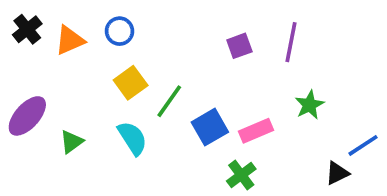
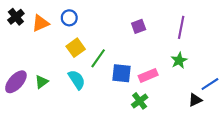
purple line: (291, 42) -> (181, 27), moved
purple ellipse: (27, 116) -> (16, 82), moved
blue square: (210, 127) -> (121, 73), turned 36

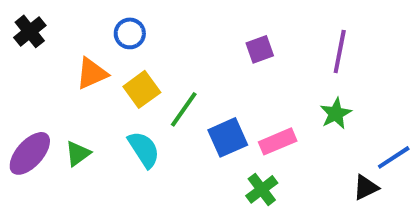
orange triangle: (40, 23) -> (92, 73), moved
blue square: (121, 73) -> (228, 137), turned -30

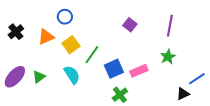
black cross: (30, 31) -> (16, 32), moved
purple square: (260, 49) -> (130, 25), turned -32
green cross: (262, 189) -> (120, 95), moved

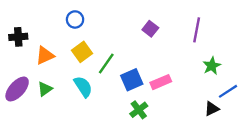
black cross: (16, 32) -> (18, 37), turned 35
orange triangle: (46, 37) -> (45, 55), moved
green star: (168, 57) -> (212, 66), moved

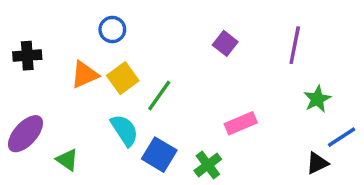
orange triangle: (45, 55) -> (85, 75), moved
blue square: (132, 80) -> (159, 155), moved, turned -35
green triangle: (45, 89) -> (67, 160), moved, turned -49

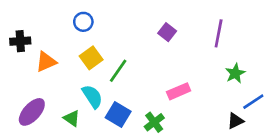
orange triangle: (85, 75) -> (46, 62), moved
purple ellipse: (25, 134) -> (32, 112), moved
green triangle: (67, 160) -> (72, 118), moved

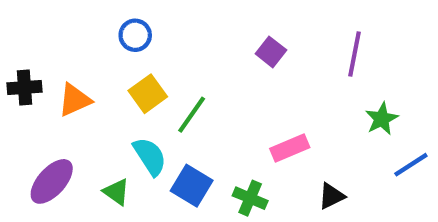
black cross: (20, 41) -> (25, 87), moved
black triangle: (235, 121) -> (332, 196), moved
green cross: (154, 122) -> (250, 198), turned -30

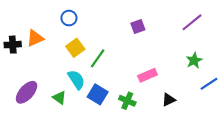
purple square: (271, 52) -> (138, 27), turned 32
purple line: (355, 54) -> (192, 22), moved, turned 40
orange triangle: (75, 100) -> (35, 38), moved

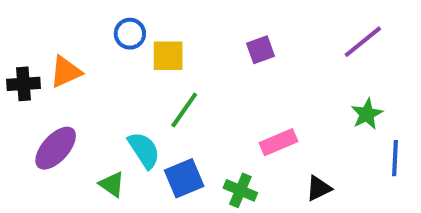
yellow square: (75, 48) -> (168, 56), moved, turned 36
blue line: (209, 84) -> (395, 158), turned -54
purple ellipse: (27, 92) -> (56, 148), moved
blue square: (98, 94) -> (184, 178), turned 36

